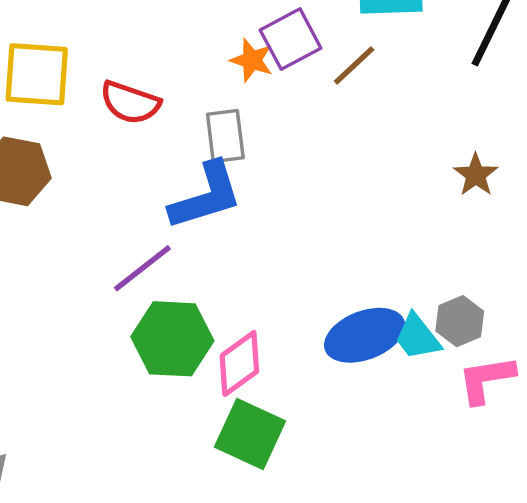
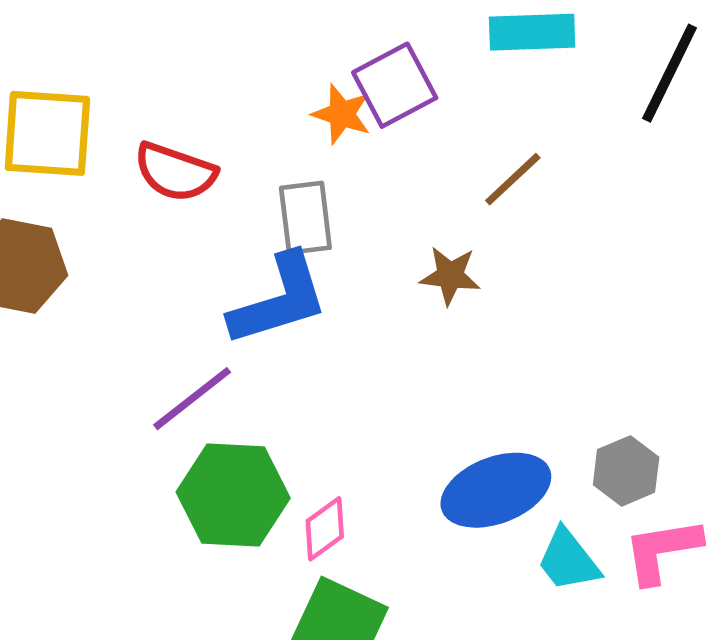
brown line: (354, 65) -> (513, 179), moved
brown star: (476, 175) -> (450, 276), moved, turned -30
cyan trapezoid: (417, 337) -> (568, 560), moved
pink diamond: (239, 363) -> (325, 529), size x0.7

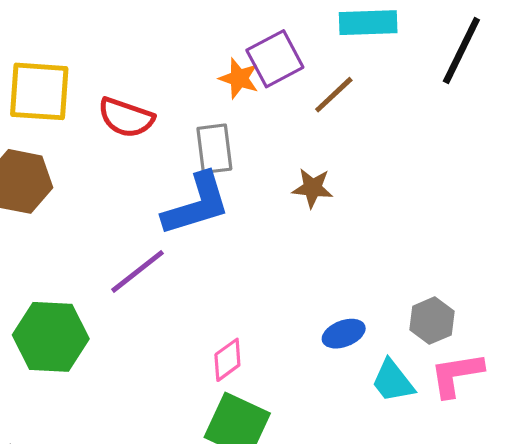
brown line: (513, 179) -> (334, 95), moved
blue ellipse: (496, 490) -> (344, 334), size x0.6
green hexagon: (233, 495) -> (51, 337), moved

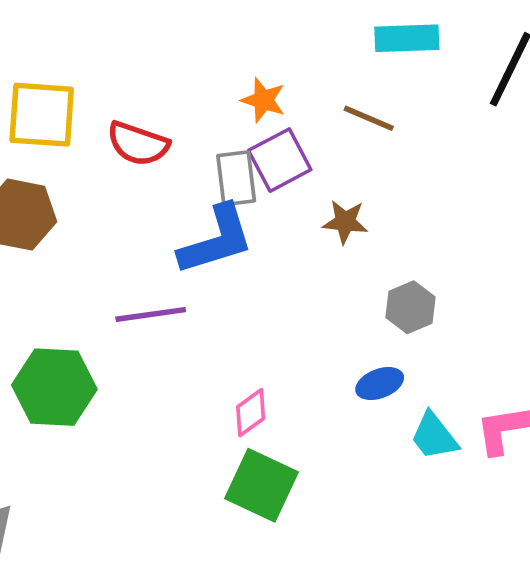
purple square: (275, 59) -> (280, 160), moved
brown line: (334, 95) -> (369, 118), turned 66
purple line: (137, 271) -> (151, 314), turned 30
gray hexagon: (432, 321) -> (411, 307), moved

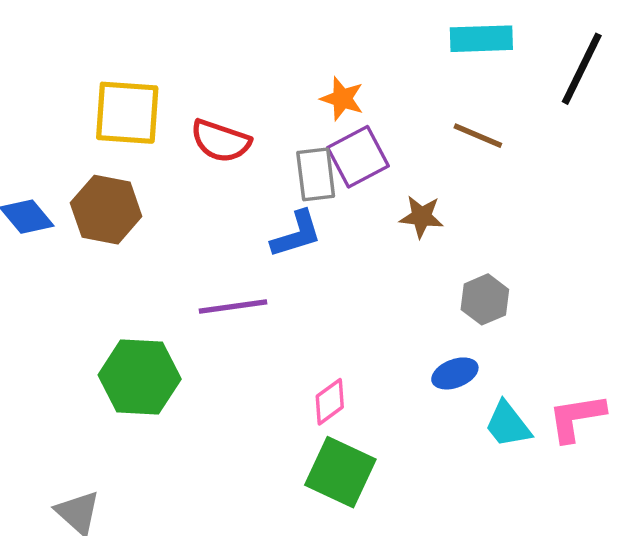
brown line: (369, 118) -> (478, 136), moved
blue L-shape: (216, 240) -> (296, 234), size x0.7

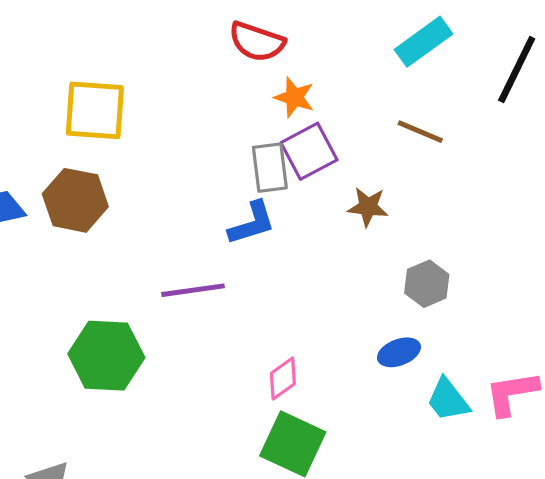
cyan rectangle: (481, 39) -> (424, 42), turned -34
red semicircle: (221, 141) -> (257, 42), moved

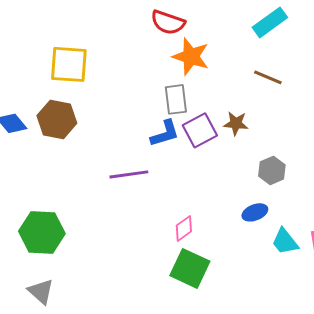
orange star: (294, 97) -> (191, 56), size x1.5
purple square: (309, 151) -> (200, 130), moved
green hexagon: (106, 356) -> (42, 232), moved

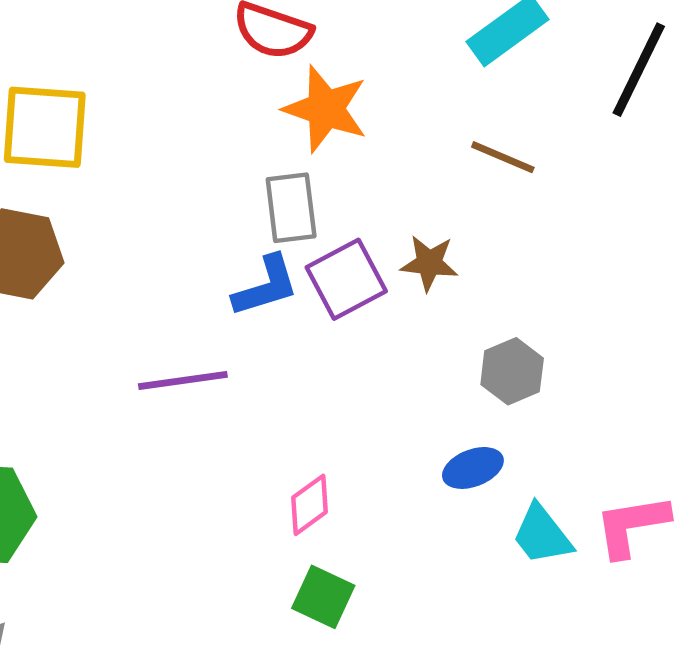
green square: (190, 268) -> (323, 597), size x0.7

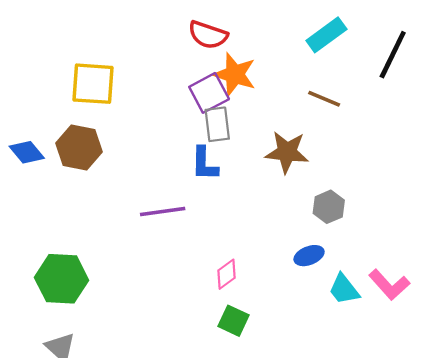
brown star: (429, 263) -> (287, 152), size x1.5
purple square: (346, 279) -> (209, 93), moved
blue L-shape: (266, 286) -> (204, 164), turned 108
pink L-shape: (632, 526) -> (389, 285), turned -123

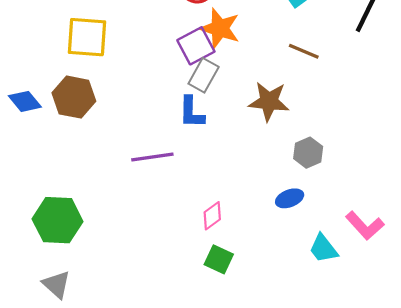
gray rectangle: (217, 124) -> (204, 75), turned 36
cyan trapezoid: (344, 289) -> (323, 248), moved

